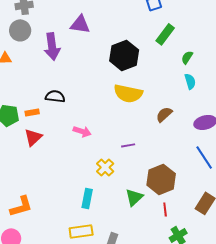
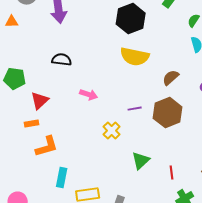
orange rectangle: (32, 112) -> (32, 124), moved
brown hexagon: (161, 179) -> (168, 113), moved
cyan rectangle: (87, 198) -> (62, 178), moved
orange L-shape: (21, 206) -> (47, 147), moved

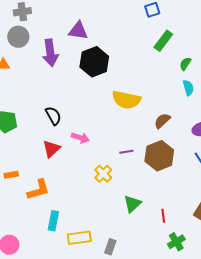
black hexagon: (131, 19) -> (94, 62), moved
black semicircle: (62, 60) -> (53, 116), moved, turned 54
red triangle: (40, 101) -> (51, 149), moved
orange rectangle: (32, 124) -> (11, 175), moved

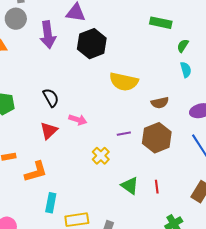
green rectangle: (163, 41) -> (161, 23), turned 65
brown semicircle: (162, 121) -> (160, 103), turned -150
green triangle: (132, 204) -> (130, 186), turned -42
red line: (163, 216) -> (157, 187), moved

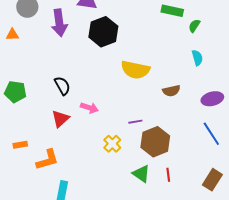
green semicircle: (183, 46) -> (194, 26), moved
brown hexagon: (157, 138) -> (155, 142), moved

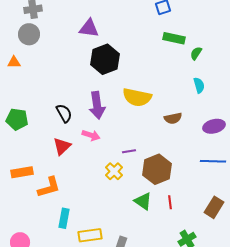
purple arrow: (59, 23) -> (97, 105), moved
purple line: (135, 122) -> (129, 151), moved
blue line: (211, 134) -> (213, 161), turned -55
orange rectangle: (20, 145) -> (22, 172), size x1.5

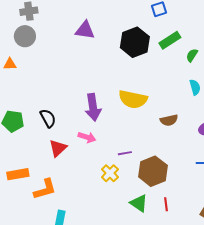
green rectangle: (174, 38) -> (170, 40), turned -45
black hexagon: (105, 59) -> (135, 42), moved
black semicircle: (64, 113) -> (48, 118), moved

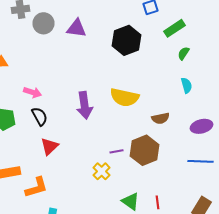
gray circle: (25, 36) -> (44, 23), moved
green rectangle: (170, 40) -> (174, 28), moved
pink arrow: (87, 137) -> (32, 92), moved
brown hexagon: (153, 171) -> (144, 150), moved

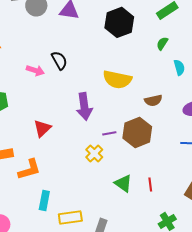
green semicircle: (184, 53) -> (162, 43), moved
pink arrow: (32, 92) -> (35, 70), moved
purple arrow: (84, 105) -> (84, 106), moved
black semicircle: (40, 116) -> (59, 60), moved

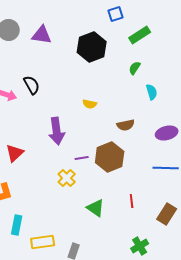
yellow semicircle: (117, 79) -> (90, 104), size x0.5
red line: (150, 184) -> (132, 201), moved

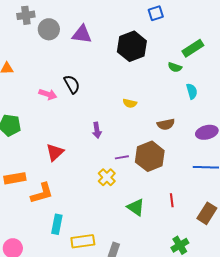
green rectangle: (140, 35) -> (193, 48), moved
green semicircle: (135, 68) -> (175, 67), turned -104
purple arrow: (57, 131) -> (97, 130), size x0.6

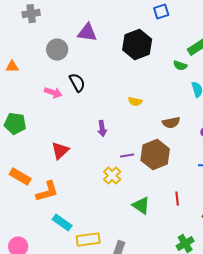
gray circle: (49, 29) -> (57, 50), moved
orange rectangle: (15, 178) -> (20, 177), turned 40
cyan rectangle: (57, 224) -> (62, 223), turned -66

